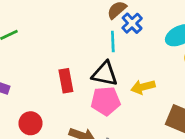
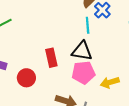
yellow arrow: (143, 87) -> (110, 82), moved
red circle: (31, 123) -> (26, 78), moved

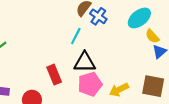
cyan line: (88, 25) -> (76, 36), moved, turned 42

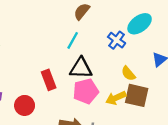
blue cross: (98, 16) -> (117, 40), moved
yellow semicircle: (152, 36) -> (128, 74), moved
brown square: (153, 86) -> (137, 95), moved

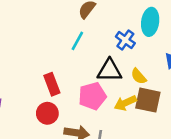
cyan ellipse: (140, 24) -> (150, 22), turned -45
black triangle: (81, 68) -> (110, 71), moved
red circle: (25, 105) -> (47, 113), moved

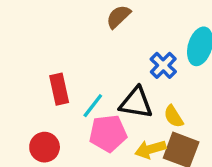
cyan line: (77, 41) -> (93, 106), moved
red rectangle: (52, 84) -> (59, 89), moved

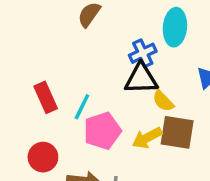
blue cross: (163, 65) -> (143, 53), turned 32
black triangle: (136, 103) -> (141, 79), moved

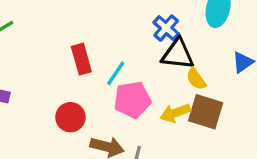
blue cross: (143, 53) -> (166, 28), moved, turned -32

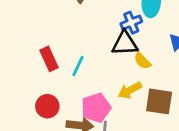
blue cross: (166, 28) -> (131, 23), moved, turned 35
pink pentagon: (132, 100) -> (96, 108), moved
brown square: (206, 112) -> (159, 101), moved

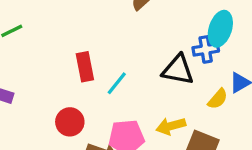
blue cross: (131, 23) -> (206, 49), moved
yellow semicircle: (142, 61) -> (218, 99), moved, turned -108

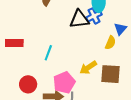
red rectangle: (85, 67) -> (14, 43), moved, turned -60
black triangle: (178, 70) -> (79, 19), moved

